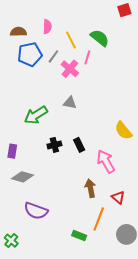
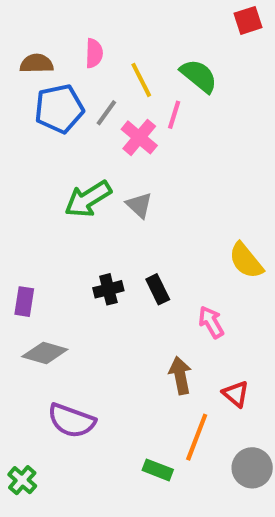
gray triangle: (70, 103) -> (139, 205), turned 32
green arrow: (36, 115) -> (88, 199), moved
pink arrow: (106, 161) -> (211, 322), size x0.7

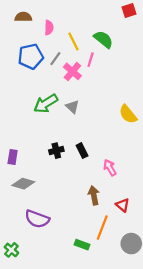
brown semicircle: (37, 64) -> (23, 17), moved
yellow semicircle: (246, 261) -> (128, 114), moved

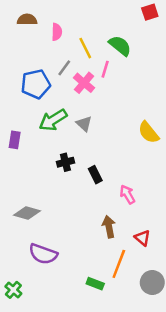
blue pentagon: (31, 56) -> (36, 84), moved
black cross: (56, 151) -> (65, 162), moved
purple rectangle: (13, 157) -> (15, 140), moved

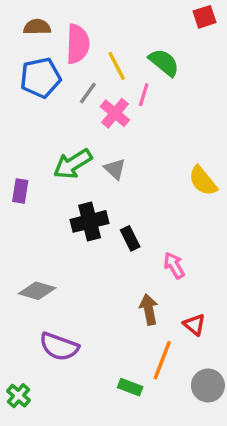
pink semicircle: (57, 32) -> (78, 44), size x1.6
blue pentagon: (36, 84) -> (41, 78), moved
black cross: (65, 162) -> (90, 221), size x1.5

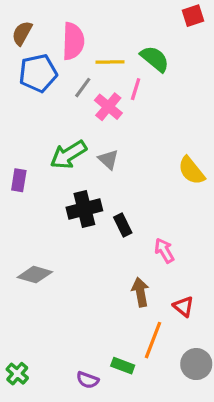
brown semicircle: (37, 27) -> (22, 33), moved, turned -60
yellow line: (117, 66) -> (110, 62), turned -64
purple semicircle: (59, 347) -> (88, 380), moved, size x0.6

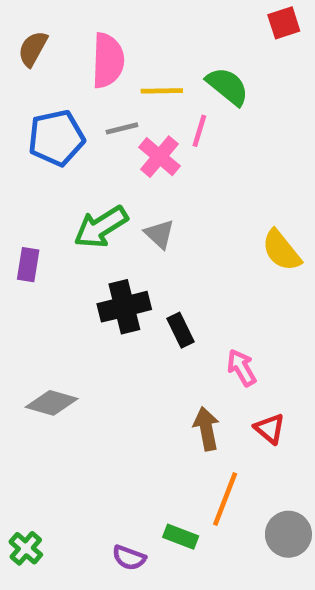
blue pentagon: (38, 73) -> (56, 138), moved
gray line: (83, 88) -> (122, 128), turned 40
red triangle: (183, 306) -> (270, 429), moved

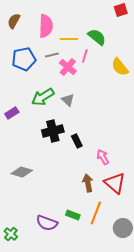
yellow semicircle: (281, 250) -> (120, 67), moved
purple rectangle: (28, 265) -> (12, 113), turned 48
red triangle: (270, 429) -> (115, 183), size x1.6
green rectangle: (181, 537) -> (73, 215), moved
purple semicircle: (129, 558) -> (47, 223), moved, size x1.5

